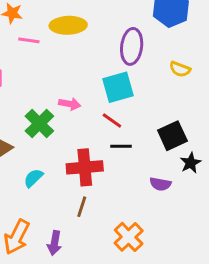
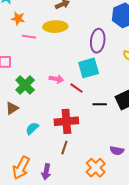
red line: (112, 121) -> (76, 88), moved
green cross: (39, 124) -> (25, 85), moved
black line: (121, 146) -> (100, 104), moved
purple semicircle: (160, 184) -> (117, 151), moved

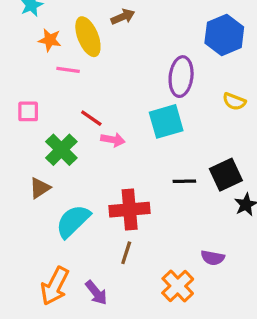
yellow ellipse: (55, 27) -> (88, 37), moved, turned 70
red line: (76, 88) -> (91, 118), moved
cyan semicircle: (32, 128) -> (73, 221), size x1.6
purple arrow: (46, 172) -> (96, 293), turned -49

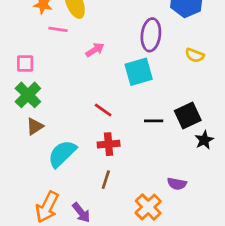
red line: (91, 118) -> (103, 110), moved
pink arrow: (113, 140) -> (95, 50), moved, turned -42
green cross: (61, 150) -> (28, 95), moved
red cross: (130, 210) -> (109, 144), size x0.7

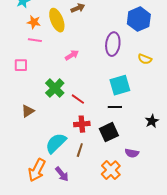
pink line: (58, 29) -> (35, 40), moved
cyan square: (139, 72) -> (120, 85), moved
green cross: (28, 95) -> (55, 88), moved
black square: (188, 115) -> (109, 132), moved
cyan semicircle: (62, 154) -> (56, 143), moved

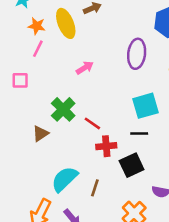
pink line: (35, 40) -> (38, 49), turned -72
brown triangle: (28, 111) -> (40, 134), moved
red cross: (82, 124) -> (106, 146), moved

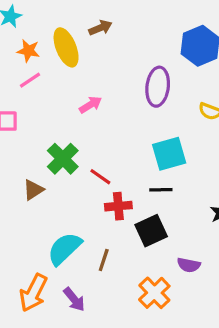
pink line: (38, 49) -> (30, 80), turned 30

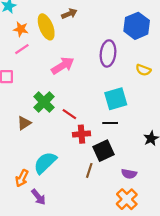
pink arrow: (91, 105) -> (63, 66), size x1.5
brown line: (104, 260) -> (89, 170), moved
orange arrow: (33, 293) -> (22, 178), moved, size x0.7
orange cross: (154, 293) -> (127, 199), moved
purple arrow: (74, 299) -> (38, 197), moved

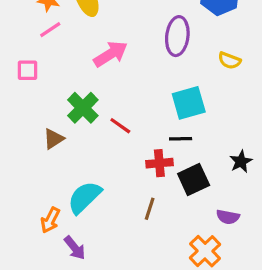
red cross: (82, 134) -> (159, 163), moved
black square: (104, 151) -> (194, 179), moved
purple semicircle: (129, 174) -> (228, 217), moved

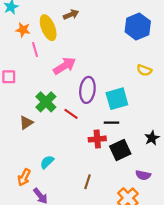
pink line: (50, 30) -> (35, 49), moved, turned -72
purple ellipse: (177, 36) -> (87, 90), moved
cyan semicircle: (84, 197) -> (47, 162), size x0.6
brown line: (150, 209) -> (87, 182), moved

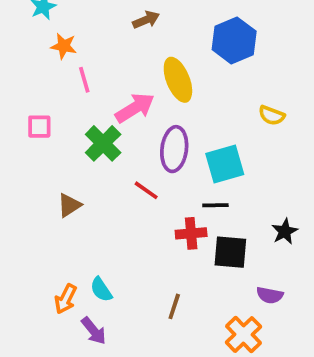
blue hexagon: (138, 27) -> (234, 40), moved
yellow ellipse: (48, 28) -> (178, 80), moved
green cross: (46, 102) -> (103, 143), moved
black square: (120, 150) -> (230, 252), turned 30
cyan semicircle: (47, 162) -> (101, 290), moved, turned -80

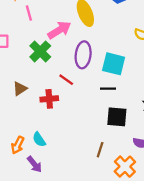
cyan square: (225, 164) -> (114, 64), turned 30
red cross: (191, 233) -> (49, 99), moved
brown line: (174, 306) -> (100, 150), moved

